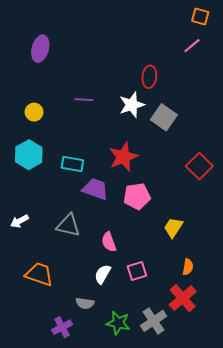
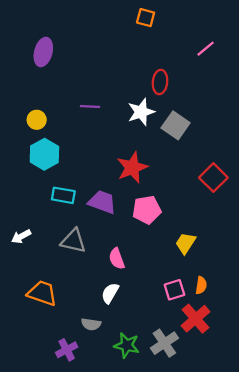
orange square: (200, 16) -> (146, 18), moved
cyan hexagon: (29, 155) -> (44, 154), moved
cyan rectangle: (72, 164) -> (63, 195), moved
pink square: (137, 271) -> (174, 290), moved

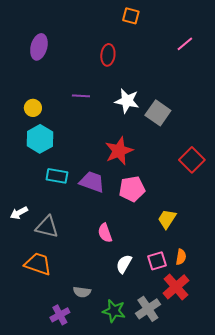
red ellipse: (160, 82) -> (108, 55), moved
white star: (141, 112) -> (127, 101), turned 30
gray triangle: (73, 241) -> (47, 227), moved
white semicircle: (110, 293) -> (124, 264), moved

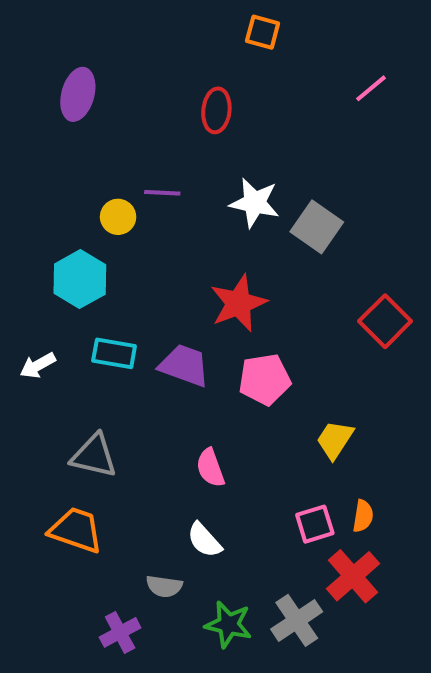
yellow circle: (33, 108) -> (118, 217), moved
white arrow: (19, 213) -> (38, 365), moved
white semicircle: (124, 264) -> (204, 540), moved, turned -72

